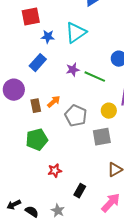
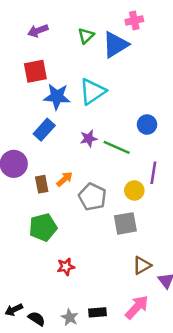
blue star: (48, 37) -> (57, 97), size x1.5
black rectangle: (80, 191) -> (98, 312), moved, turned 56

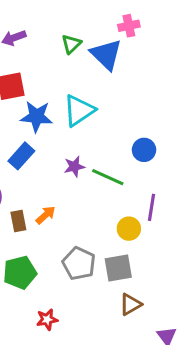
blue triangle: (115, 45) -> (106, 54), turned -44
gray pentagon: (92, 197) -> (79, 263), moved
brown triangle: (142, 265) -> (130, 304), moved

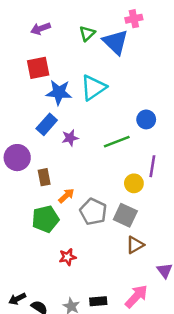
purple star: (74, 167) -> (70, 138), moved
green line: (108, 177) -> (117, 142), turned -45
orange arrow: (46, 215) -> (66, 196), moved
gray square: (118, 268) -> (125, 215), turned 35

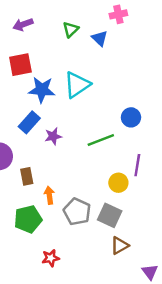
blue triangle: (115, 42) -> (100, 38), size x0.6
orange arrow: (66, 196) -> (49, 195), turned -56

